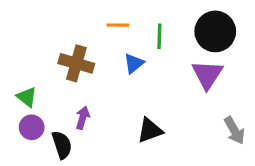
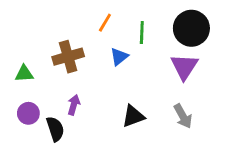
orange line: (118, 25) -> (105, 23), turned -60
brown cross: (76, 63) -> (68, 57), turned -32
green triangle: (27, 97) -> (24, 74), moved, turned -42
gray arrow: (234, 130) -> (183, 116), moved

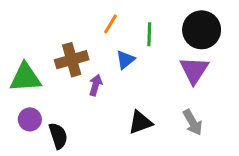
green triangle: (24, 74) -> (25, 78), size x1.6
purple arrow: (74, 105) -> (96, 85), moved

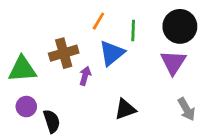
blue triangle: (125, 60) -> (112, 53), size x1.5
gray arrow: (193, 122) -> (187, 109), moved

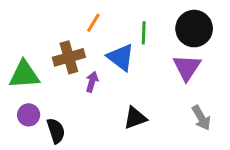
orange line: (98, 21) -> (93, 23), moved
blue triangle: (112, 53) -> (121, 57), turned -44

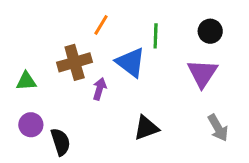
black circle: (194, 29) -> (210, 31), size x0.6
green triangle: (24, 75) -> (26, 81), size x0.6

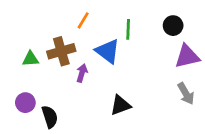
purple triangle: (202, 73) -> (187, 56), moved, turned 44
green triangle: (26, 81) -> (31, 59), moved
gray arrow: (218, 128) -> (186, 94), moved

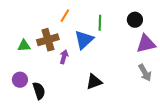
blue triangle: (108, 51) -> (84, 40), turned 40

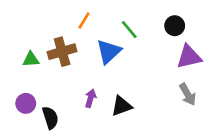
green line: (100, 23) -> (129, 30), turned -42
purple arrow: (64, 57) -> (90, 98), moved

